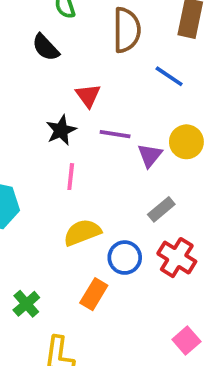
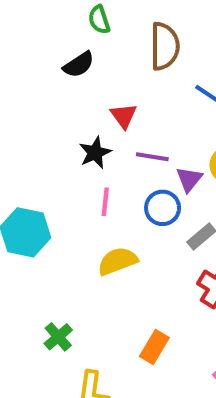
black semicircle: (46, 47) -> (79, 65), turned -80
blue circle: (125, 258) -> (163, 208), moved
orange rectangle: (94, 294) -> (154, 347), moved

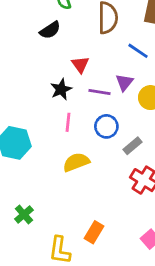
purple triangle: (189, 179) -> (124, 82), moved
green cross: (58, 337) -> (24, 214), moved
orange rectangle: (154, 347) -> (94, 232), moved

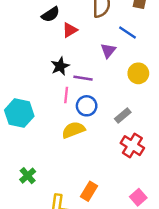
red triangle: (80, 65) -> (70, 30), moved, turned 35
purple triangle: (124, 82) -> (108, 50), moved
purple line: (100, 92) -> (83, 78), moved
blue circle: (106, 126) -> (87, 106), moved

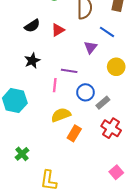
black semicircle: (51, 14) -> (32, 26), moved
black star: (60, 66) -> (32, 61), moved
blue circle: (87, 106) -> (85, 92), moved
orange rectangle: (89, 191) -> (74, 133), moved

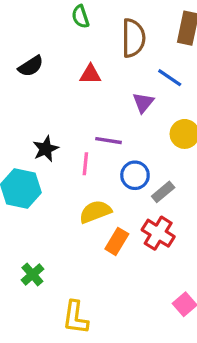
black semicircle: (32, 26) -> (31, 66), moved
red triangle: (58, 30) -> (90, 74), turned 32
black star: (32, 61) -> (46, 149), moved
red cross: (111, 128) -> (158, 233), moved

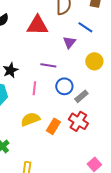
red triangle: (90, 74) -> (37, 25), size x1.6
pink line: (85, 164) -> (34, 88), moved
yellow semicircle: (95, 212) -> (30, 119), moved

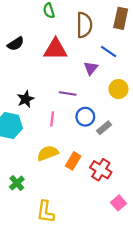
red cross: (78, 121) -> (101, 170), moved

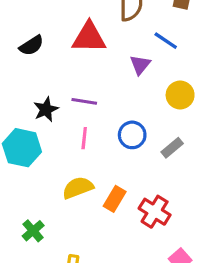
black semicircle: (16, 44) -> (31, 45), moved
purple line: (68, 93) -> (84, 101), moved
gray rectangle: (104, 128) -> (172, 148), moved

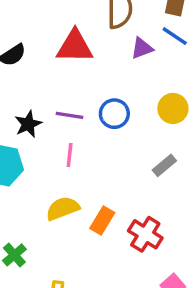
blue line: (166, 41) -> (175, 36), moved
purple triangle: (140, 65) -> (142, 48), moved, turned 30
blue circle: (132, 135) -> (114, 114), moved

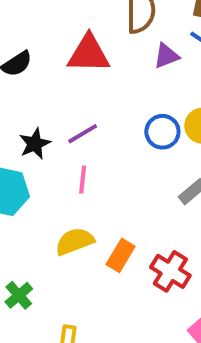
blue circle: (114, 114) -> (162, 132), moved
purple line: (70, 115) -> (83, 134), turned -40

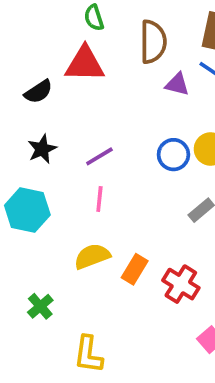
red triangle: (89, 54) -> (85, 64), moved
purple triangle: (166, 56) -> (177, 84), turned 35
black star: (35, 144) -> (42, 149), moved

